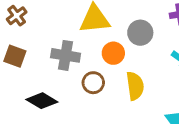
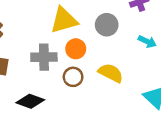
orange circle: (113, 53) -> (76, 49), moved
yellow semicircle: (135, 86) -> (111, 73), turned -45

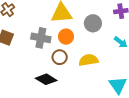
yellow semicircle: (111, 73) -> (88, 60), turned -48
black diamond: (30, 101) -> (46, 79), moved

